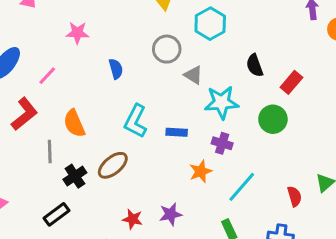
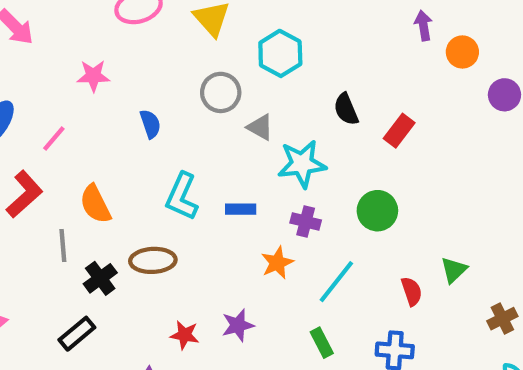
green circle: (273, 119) -> (377, 211), moved
brown ellipse: (113, 165) -> (153, 260), turned 40

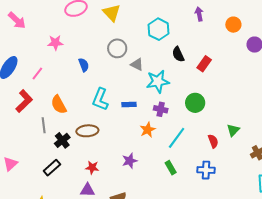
purple arrow: (423, 26) -> (199, 14), moved
cyan hexagon: (280, 53) -> (158, 29), moved
red star: (185, 335) -> (92, 168), moved

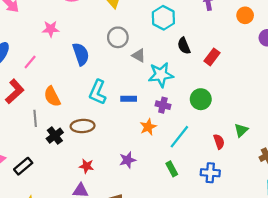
blue semicircle: (84, 65) -> (81, 54), size x1.5
black rectangle: (52, 168) -> (23, 166), moved

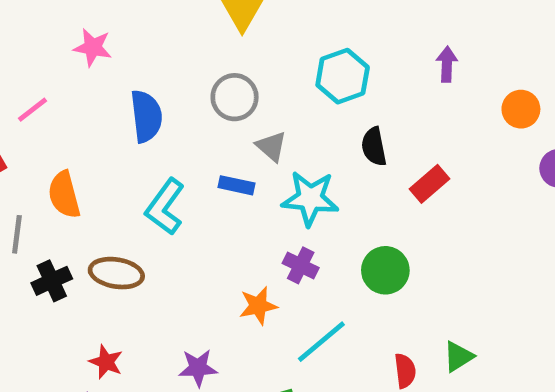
blue rectangle: (129, 99) -> (236, 185), moved

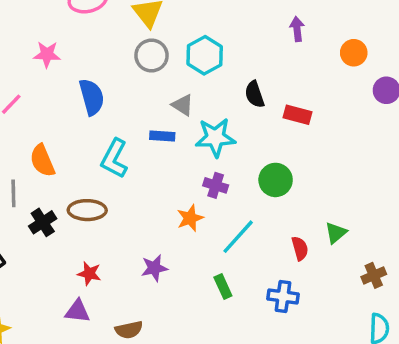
cyan hexagon: (343, 76) -> (205, 55), moved
gray circle: (235, 97) -> (152, 56), moved
red rectangle: (430, 184) -> (297, 115), turned 64

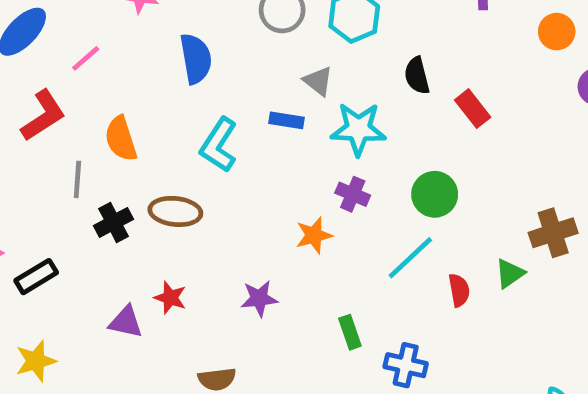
red rectangle: (297, 115) -> (473, 109), turned 32
cyan line: (238, 237) -> (410, 258), moved
brown cross: (374, 275) -> (553, 233), moved, size x1.4
blue cross: (283, 296) -> (406, 365), moved
purple triangle: (77, 311) -> (126, 322), moved

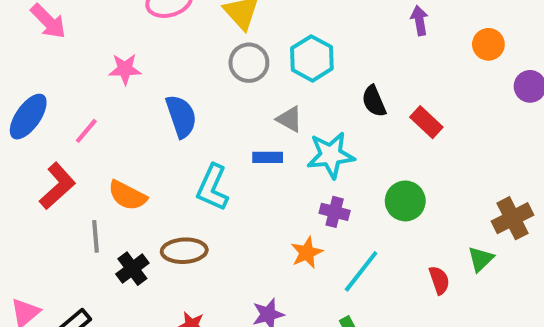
orange semicircle: (121, 139) -> (127, 195), turned -36
cyan line: (410, 258) -> (361, 271), moved

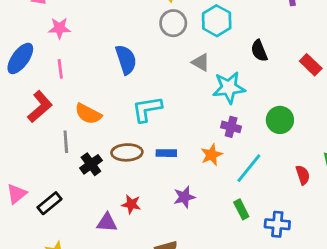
pink star: (125, 69) -> (59, 28), moved
red rectangle: (426, 122) -> (311, 65), moved
pink line: (86, 131) -> (60, 69), turned -48
blue rectangle: (268, 157) -> (166, 153), moved
cyan L-shape: (213, 188) -> (147, 109), turned 56

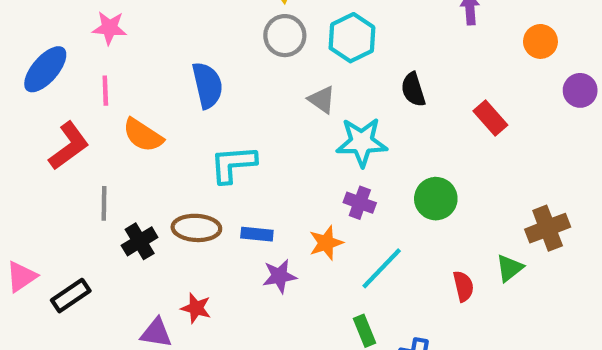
orange semicircle: (88, 114) -> (143, 135), moved
purple star: (184, 197) -> (279, 276), moved

